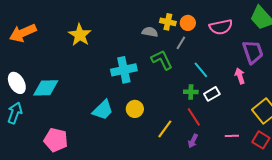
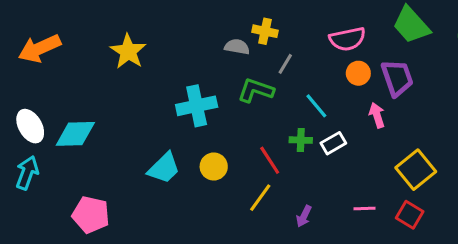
orange circle: (188, 23) -> (358, 73), moved
green L-shape: (162, 60) -> (256, 90), turned -45
red line: (194, 117) -> (270, 160), moved

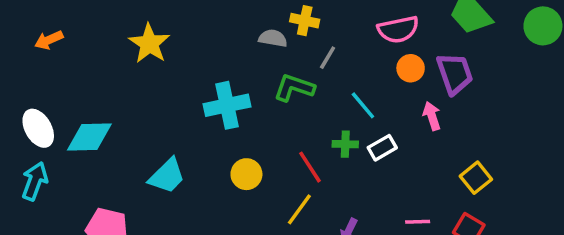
orange arrow: (40, 48) -> (49, 40), size x0.6
cyan trapezoid: (164, 168) -> (167, 176), moved
yellow square: (416, 170) -> (476, 178), size x0.7

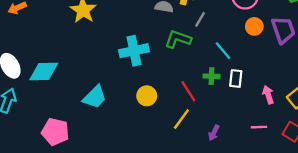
pink arrow: (432, 116) -> (268, 95), moved
white rectangle: (382, 148) -> (236, 78), turned -54

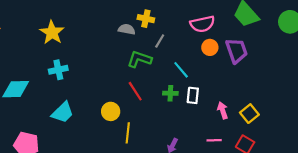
cyan cross: (134, 51) -> (58, 70), moved, size x0.7
red line: (188, 91) -> (135, 91), moved
yellow line: (181, 119) -> (128, 133), moved, turned -30

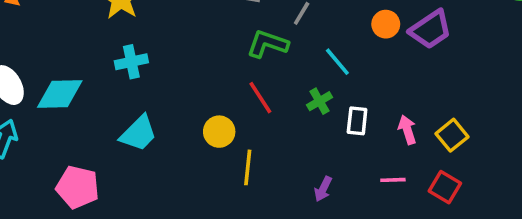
purple trapezoid: (237, 51) -> (431, 30), turned 75
green cross: (170, 93) -> (319, 101), turned -32
white rectangle: (193, 95) -> (357, 121), moved

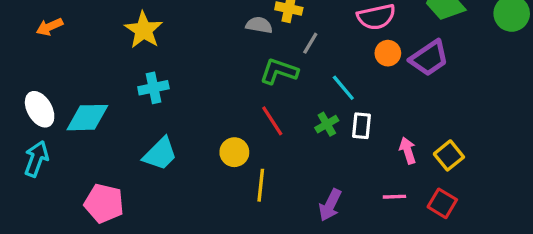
white rectangle: (357, 121) -> (361, 126), moved
purple arrow: (323, 189) -> (330, 205), size x1.4

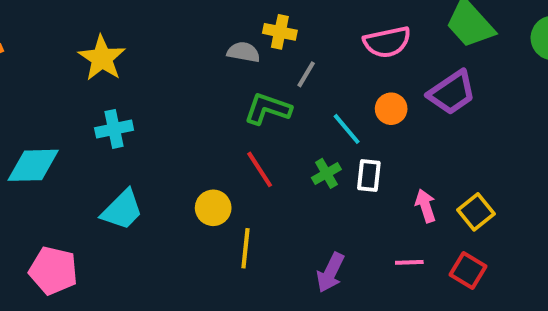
orange circle: (388, 53) -> (391, 109), moved

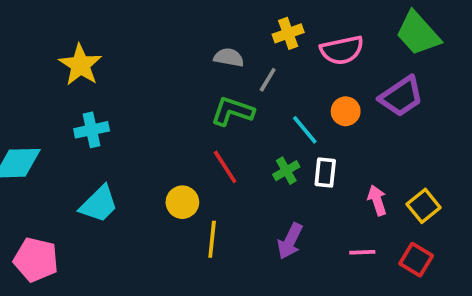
yellow cross: (280, 32) -> (288, 33), moved, turned -32
gray semicircle: (243, 52) -> (229, 57), moved
purple arrow: (330, 273) -> (290, 241), moved

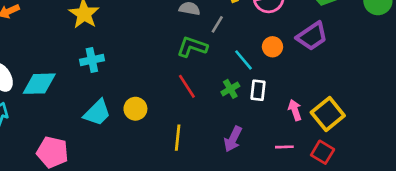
yellow circle: (182, 202) -> (135, 109), moved
yellow square: (424, 206) -> (328, 114), size x1.4

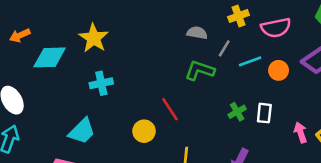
cyan line: (243, 60) -> (250, 61), moved, turned -70
cyan diamond: (39, 84) -> (50, 57), moved
red line: (187, 86) -> (170, 109), moved
cyan trapezoid: (97, 113) -> (82, 131), moved

